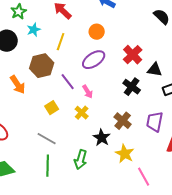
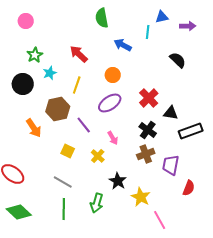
pink arrow: (88, 92) -> (113, 138), moved
yellow square: (52, 108) -> (68, 151), turned -32
brown cross: (123, 121) -> (146, 154), moved, turned 30

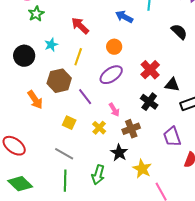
green star: (35, 55) -> (36, 14), moved
brown cross: (146, 154) -> (131, 129), moved
purple trapezoid: (171, 165) -> (172, 137), turned -30

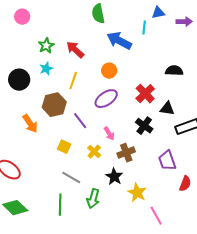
green star: (36, 14) -> (46, 46), moved
blue arrow: (124, 17) -> (119, 41), size x1.4
black semicircle: (179, 32) -> (174, 71), moved, turned -42
gray line: (64, 154) -> (71, 178), moved

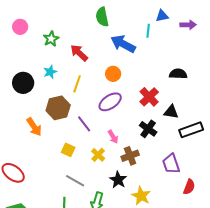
pink circle: (22, 17) -> (20, 27), moved
green star: (46, 46) -> (51, 39), moved

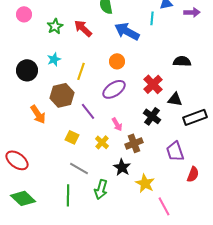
red arrow: (79, 53) -> (83, 28), moved

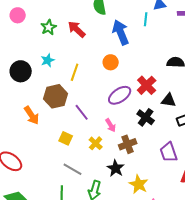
blue arrow: (127, 31) -> (121, 32), turned 40
purple ellipse: (114, 89) -> (120, 95), moved

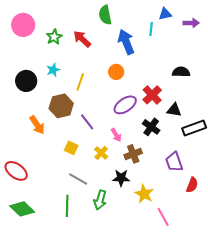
pink circle: (18, 15) -> (23, 25), size x1.5
black star: (116, 168) -> (121, 178), turned -30

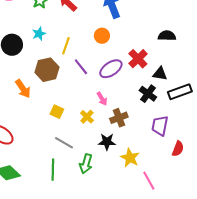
purple line: (87, 122) -> (81, 67), moved
black cross: (151, 127) -> (148, 94), moved
purple trapezoid: (174, 162) -> (160, 126), turned 30

